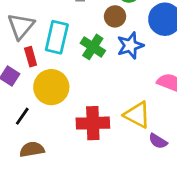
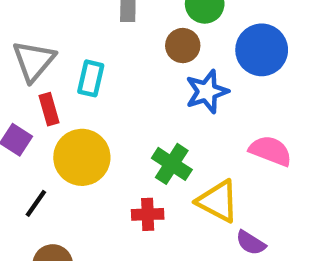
cyan rectangle: (57, 37) -> (91, 78), size x0.7
green cross: (93, 47) -> (172, 164), moved
red cross: (93, 123) -> (148, 214), size x0.6

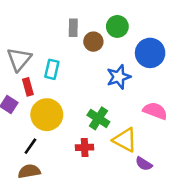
brown circle: (183, 46) -> (93, 42), moved
black line: (36, 203) -> (30, 146), moved

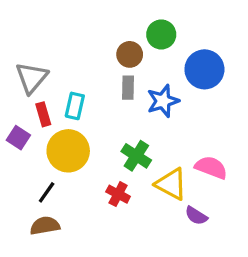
gray rectangle: (73, 28) -> (128, 88), moved
cyan rectangle: (52, 69) -> (75, 106), moved
pink semicircle: (155, 111) -> (211, 167), moved
red cross: (85, 147) -> (118, 194), turned 30

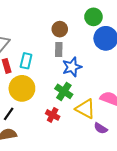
green circle: (161, 34) -> (93, 17), moved
blue star: (163, 101) -> (72, 67), moved

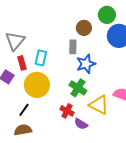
brown circle: (60, 29) -> (84, 28), moved
purple semicircle: (101, 128) -> (81, 124), moved

